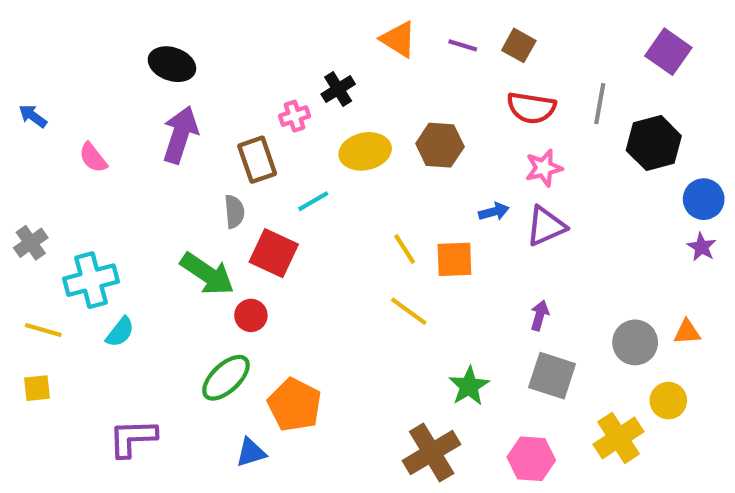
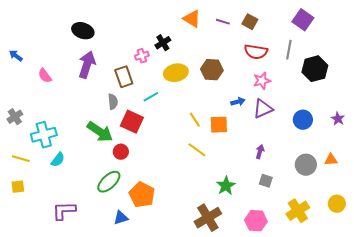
purple square: (668, 52) -> (303, 20), moved
blue circle: (704, 199) -> (303, 120), moved
gray square: (552, 376) -> (266, 181), size x0.6
yellow circle: (668, 401) -> (337, 204), moved

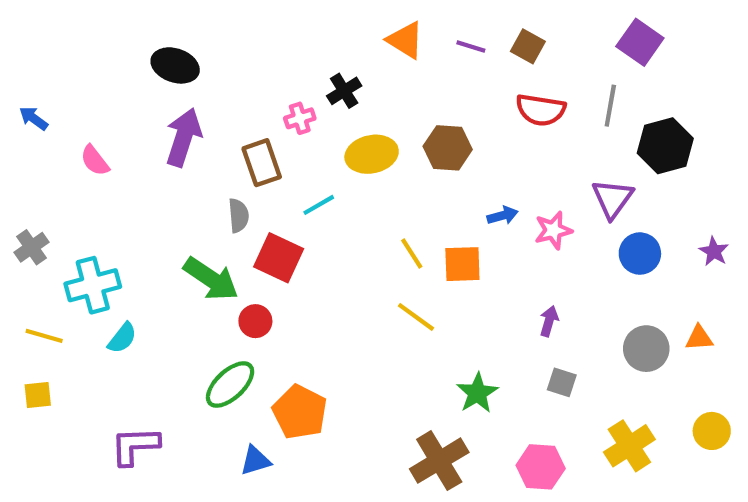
pink star: (262, 81) -> (553, 230), moved
purple triangle: (263, 109) -> (612, 199), moved, turned -30

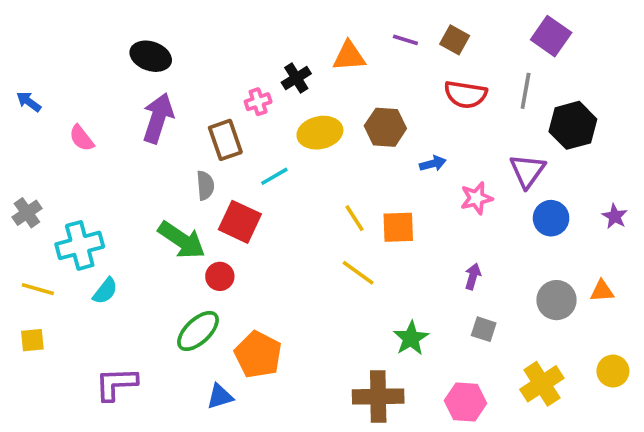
orange triangle: (405, 40) -> (349, 56), moved, turned -36
blue arrow: (503, 215) -> (433, 164), moved
brown cross: (439, 461) -> (378, 397), turned 30

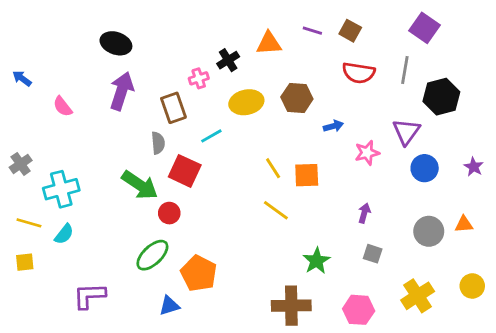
cyan semicircle: (105, 291) -> (64, 234), moved

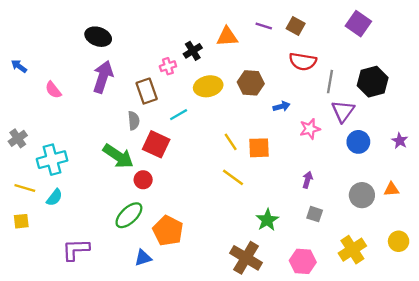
gray line: (405, 70) -> (330, 82), moved
brown cross: (291, 306) -> (246, 258), turned 32

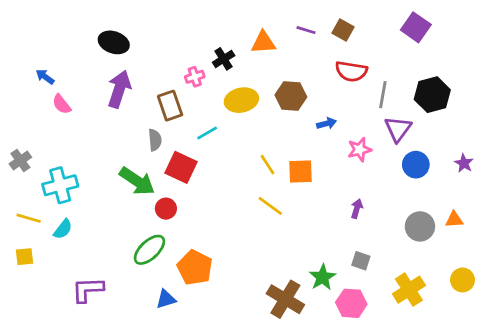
blue arrow: (19, 66) -> (45, 77), moved
gray square: (315, 214) -> (361, 261), moved
green star: (267, 220) -> (322, 277), moved

